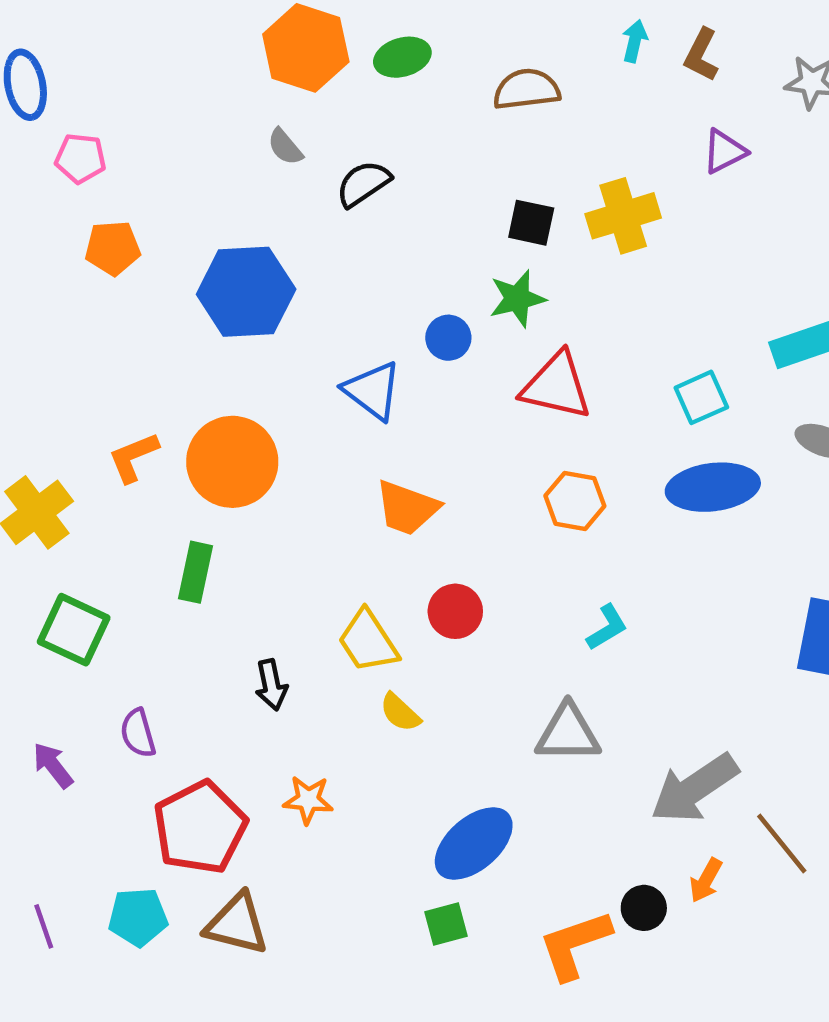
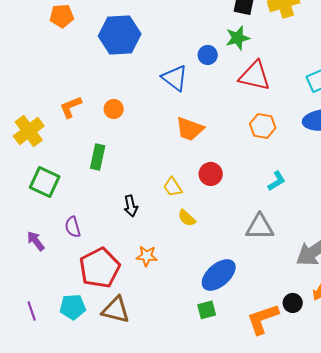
orange circle: (232, 462) -> (114, 109), size x0.5
yellow trapezoid: (368, 641) -> (173, 187), size x0.7

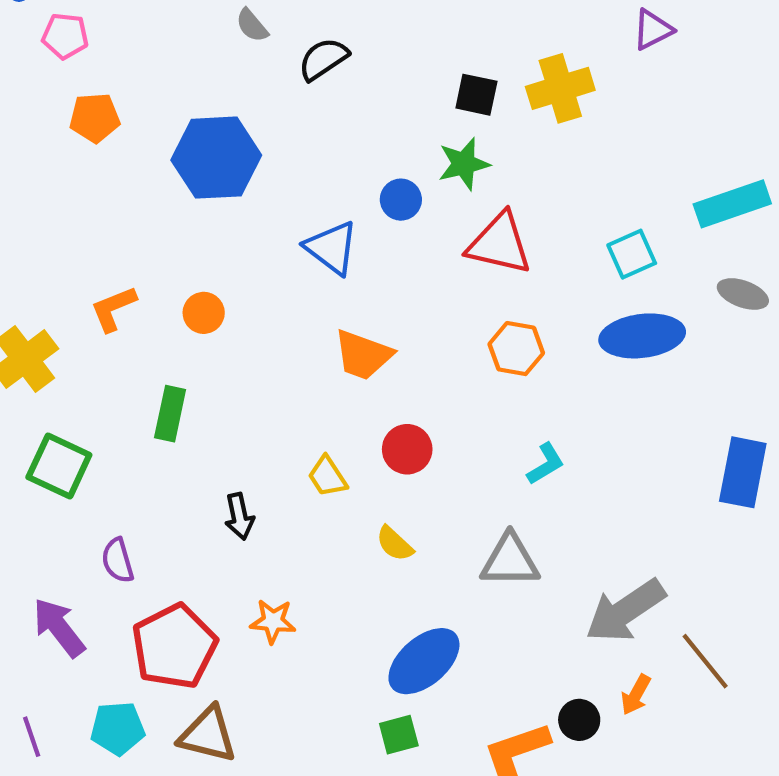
yellow semicircle: (187, 218) -> (395, 544), moved
purple arrow: (36, 241) -> (59, 628), moved, size x1.4

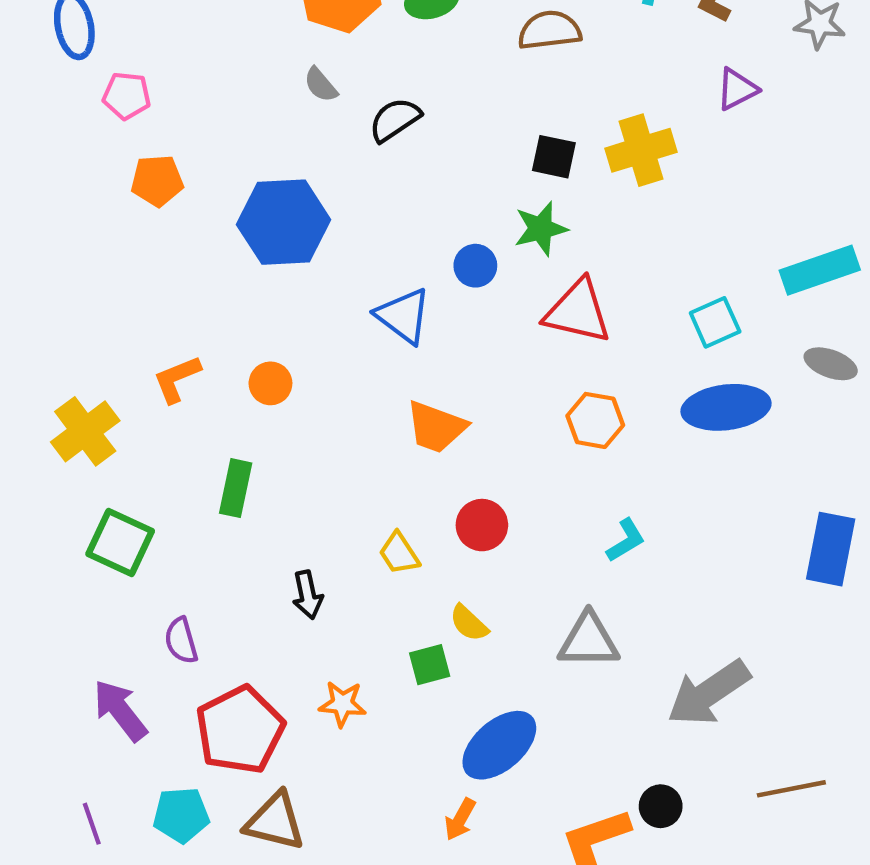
brown line: (705, 661) -> (791, 789), moved, turned -62
orange arrow: (636, 695) -> (460, 819), moved
green square: (399, 735) -> (430, 665), moved

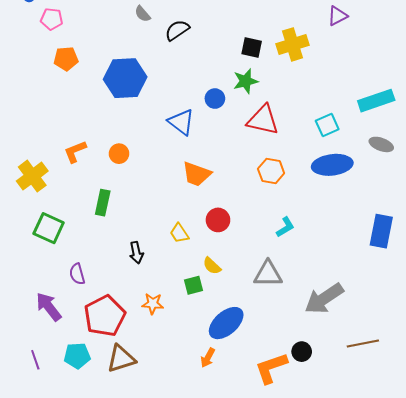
brown triangle: (275, 821) -> (121, 359), turned -32

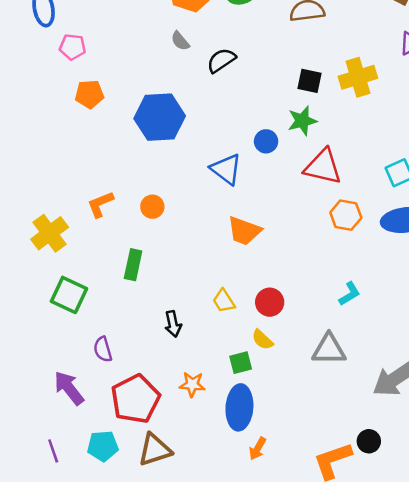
orange hexagon: (271, 171) -> (346, 215), moved
red circle: (218, 220) -> (270, 302), moved
blue ellipse: (226, 323) -> (239, 407), moved, turned -45

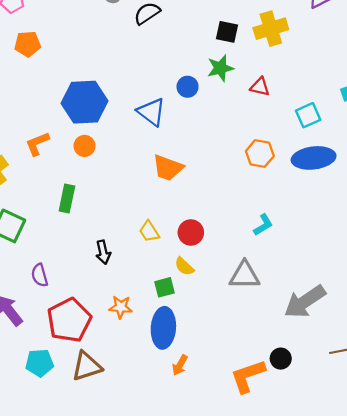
blue hexagon: (160, 117) -> (84, 102), moved
red triangle: (323, 167) -> (260, 87), moved, size x0.6

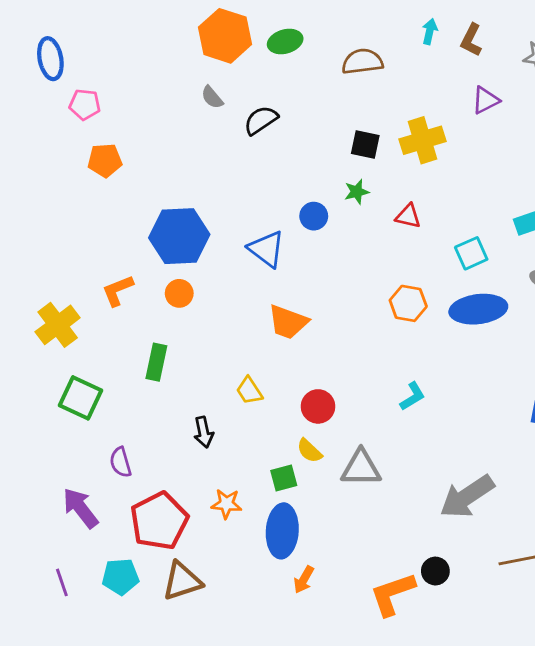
green star: (220, 68) -> (357, 192), size x0.7
yellow trapezoid: (149, 231) -> (249, 391), moved
gray triangle: (245, 275) -> (361, 468), moved

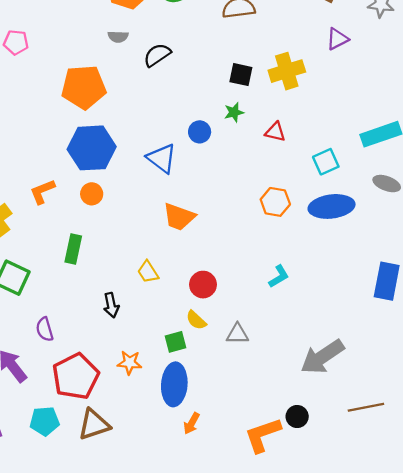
gray semicircle: (212, 97) -> (118, 37), turned -48
orange pentagon: (105, 160) -> (84, 87), moved, size x1.6
gray triangle: (361, 468) -> (237, 334), size x0.7

